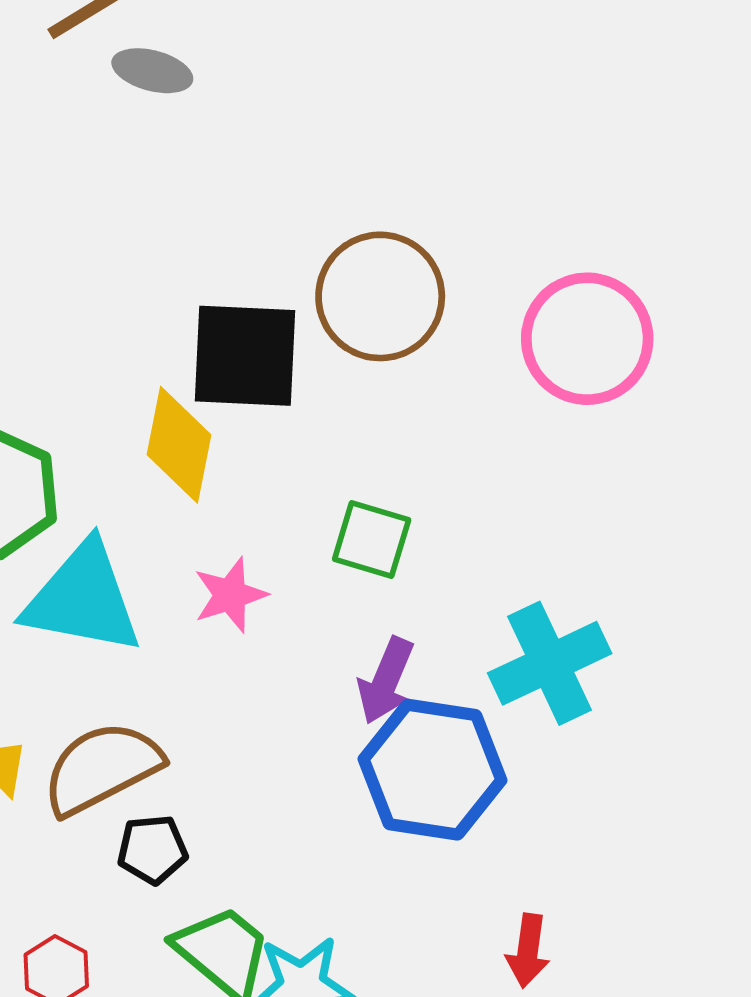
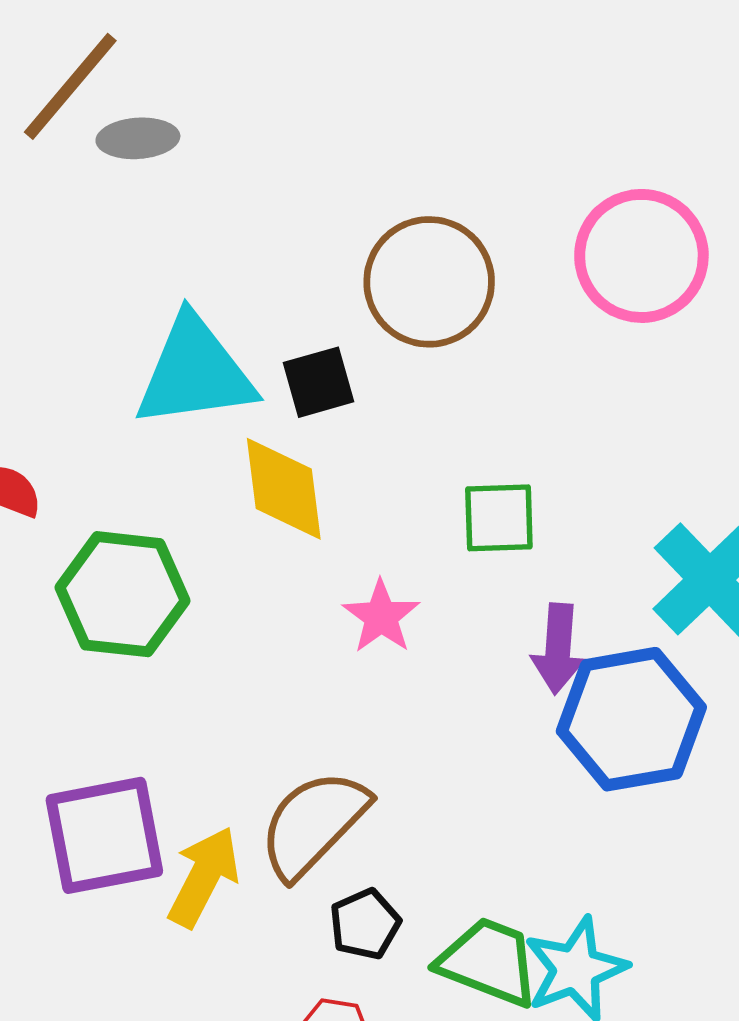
black square: (245, 356) -> (318, 382), size x0.6
cyan triangle: (83, 599) -> (195, 372), moved
black pentagon: (152, 849) -> (365, 924), moved

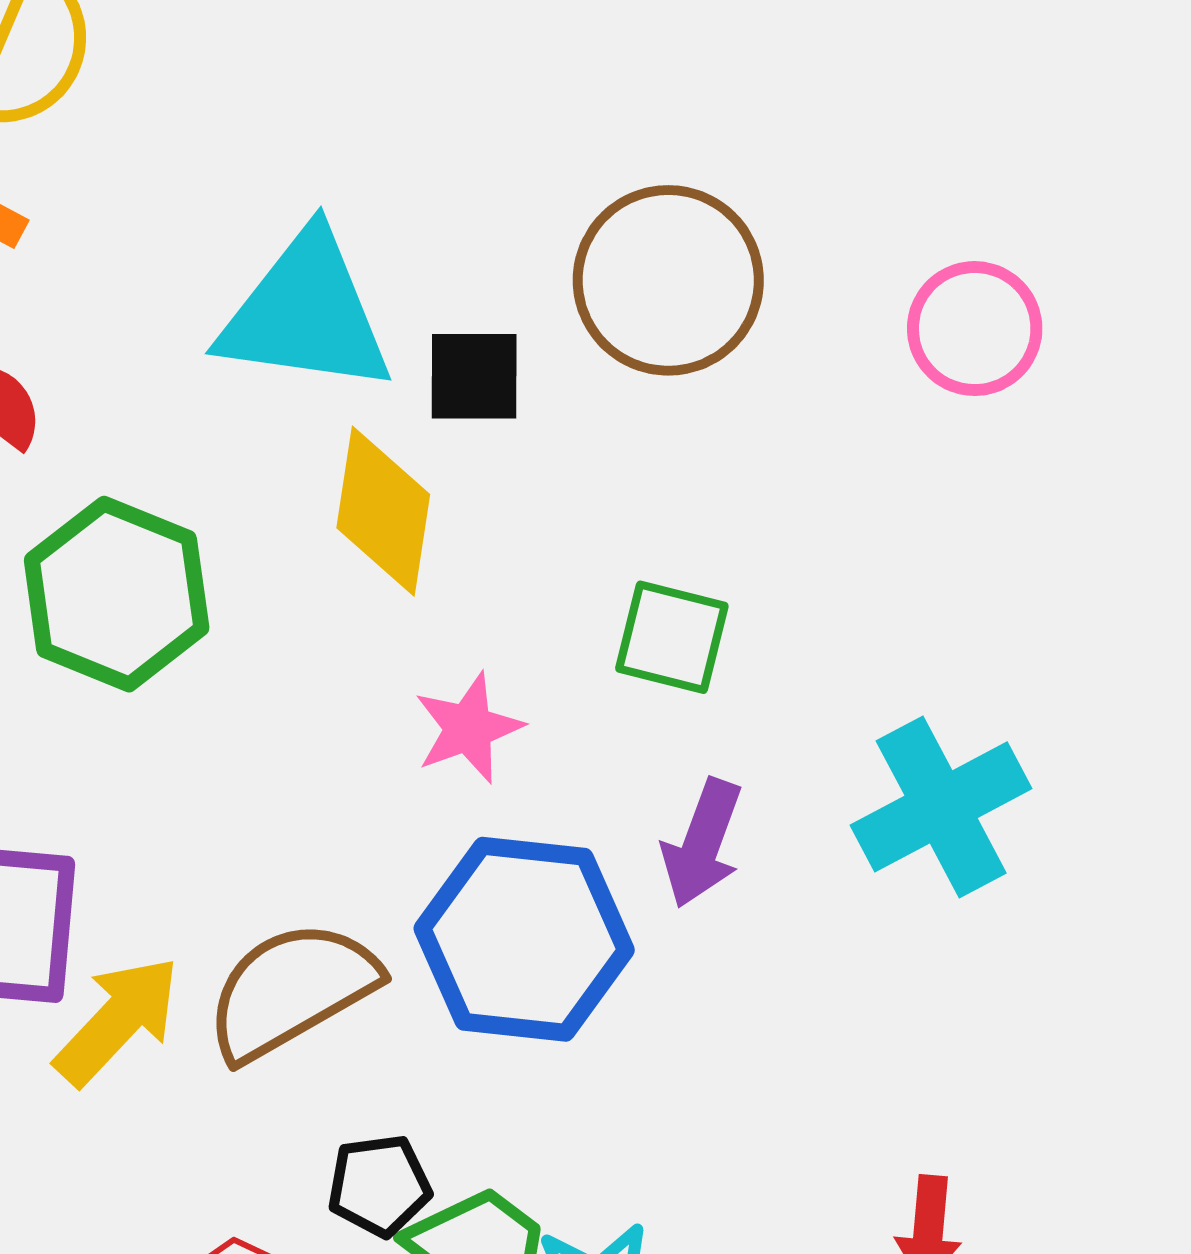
pink circle: (641, 256) -> (975, 329), size x0.7
blue hexagon: (631, 719) -> (524, 939), moved
black pentagon: (365, 924) -> (379, 1186), moved

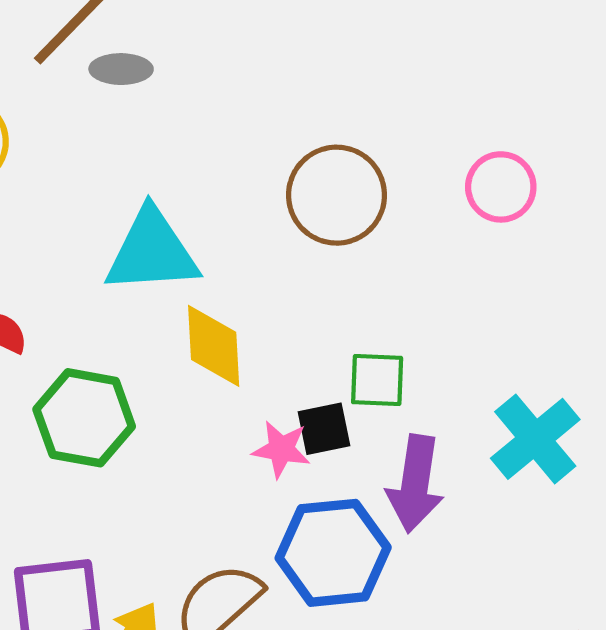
black square: (474, 376) -> (324, 429), moved
pink star: (468, 728) -> (281, 449), turned -30
purple arrow: (702, 843) -> (415, 484), size x1.4

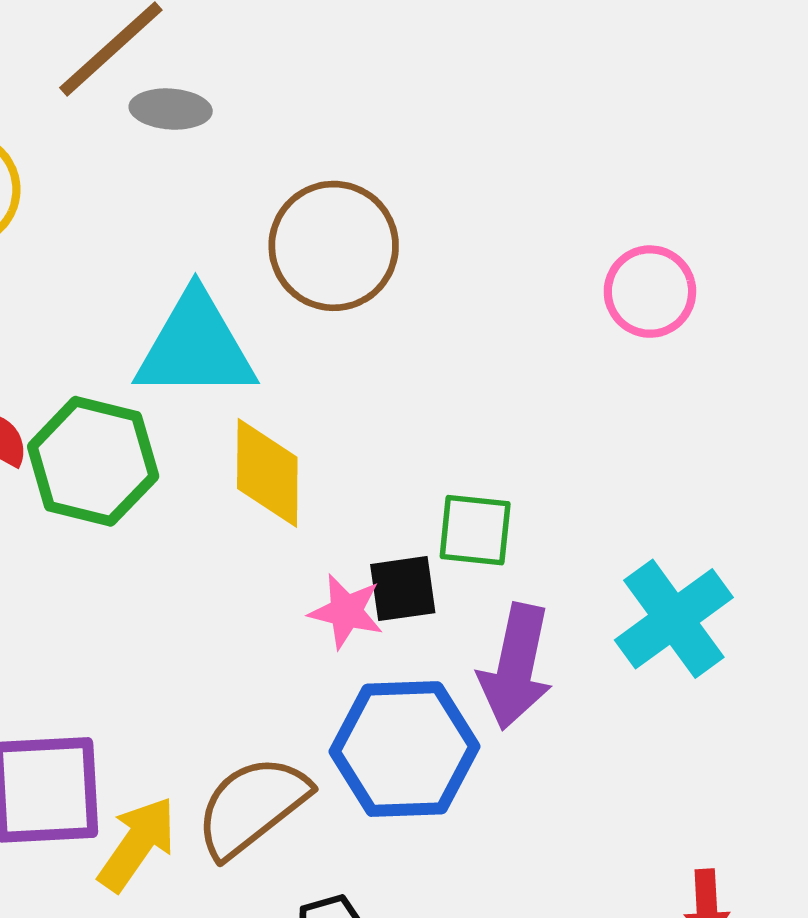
brown circle: (337, 195) -> (334, 246), moved
green hexagon: (84, 418) -> (93, 461), moved

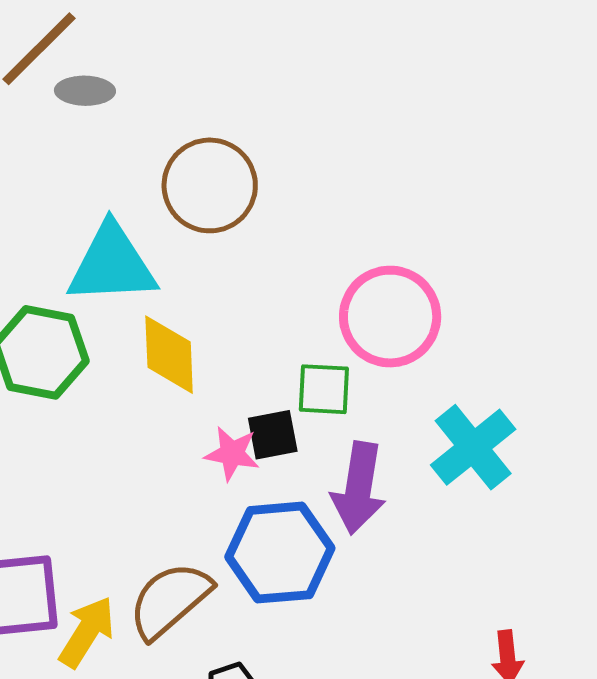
pink circle: (650, 292) -> (390, 317), moved, size x1.5

